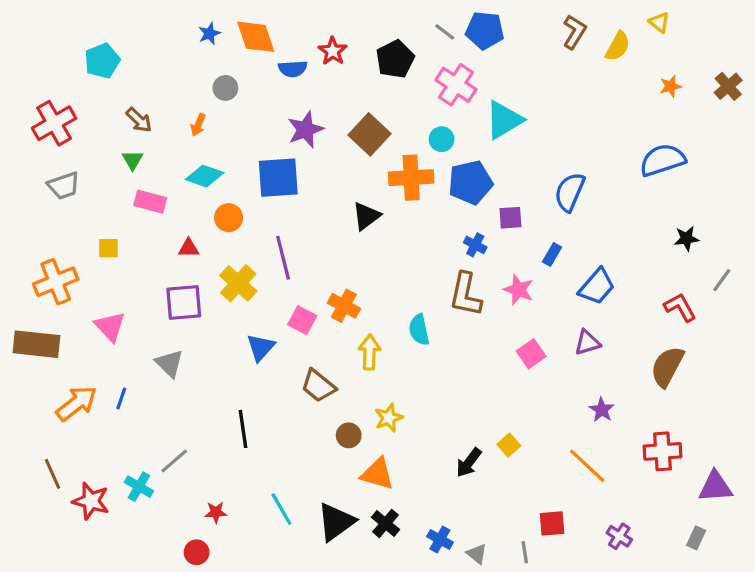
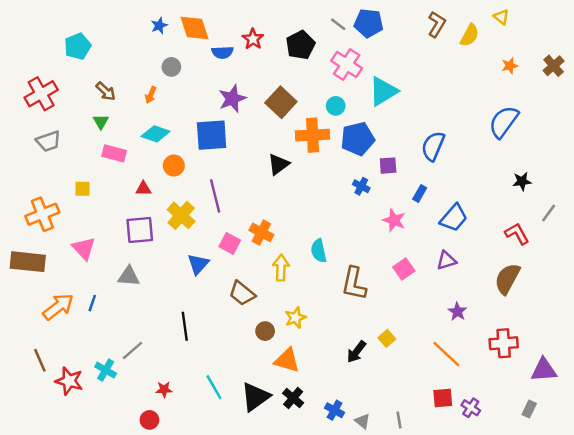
blue semicircle: (662, 160) -> (504, 122), turned -36
brown L-shape: (466, 295) -> (354, 284), moved
gray triangle: (169, 363) -> (129, 276), turned -40
red square: (552, 523) -> (443, 398), moved

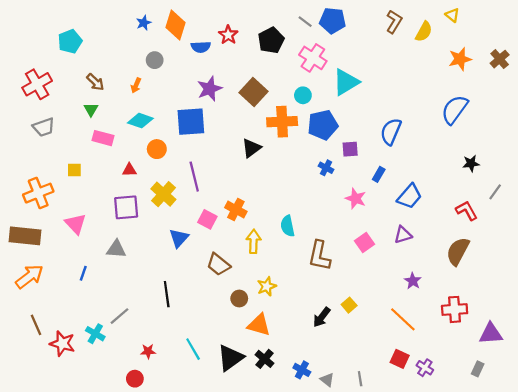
orange diamond: (194, 28) -> (176, 25), turned 36
orange star: (510, 66) -> (460, 59), size x1.5
orange arrow: (58, 307) -> (29, 277), moved
red square: (443, 398) -> (400, 359), turned 30

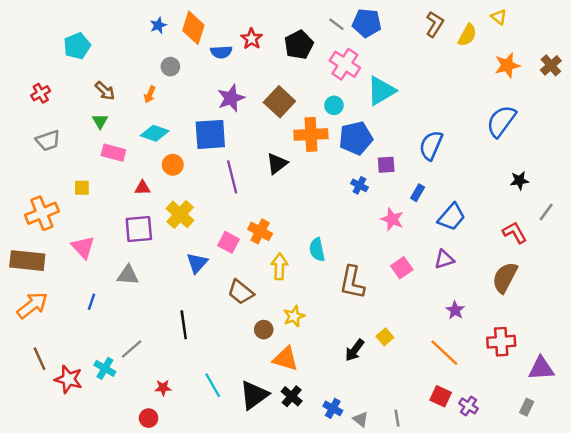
red cross: (37, 84) -> (41, 93), size x0.6
purple line: (194, 177) -> (232, 177), moved

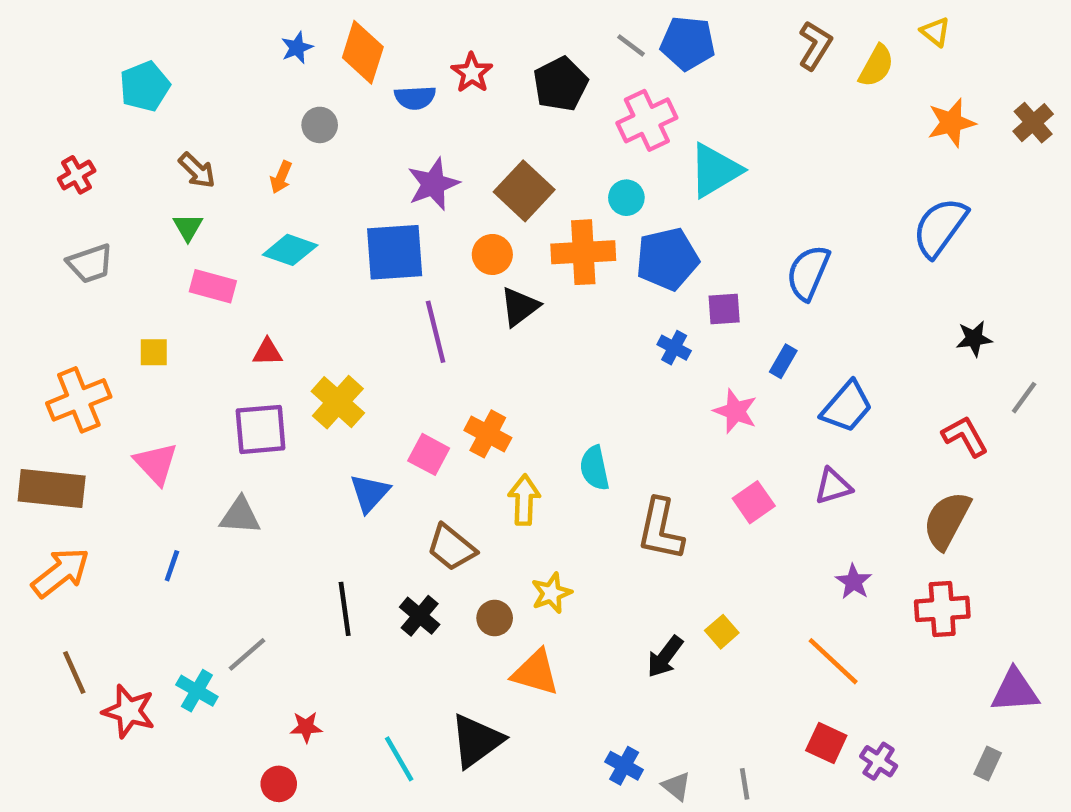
pink cross: (345, 64) -> (647, 120), turned 32
orange circle: (173, 165) -> (492, 254), moved
red cross: (501, 342) -> (942, 609), moved
cyan line: (213, 385) -> (399, 759), moved
black cross: (292, 396) -> (420, 616), moved

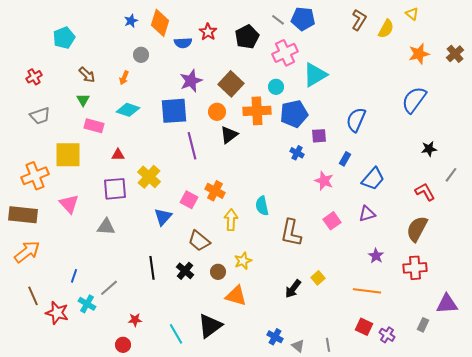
yellow square: (154, 352) -> (68, 155), size x2.0
blue line: (172, 566) -> (74, 276), moved
orange line: (833, 661) -> (367, 291), turned -36
gray rectangle: (988, 763) -> (423, 325), moved

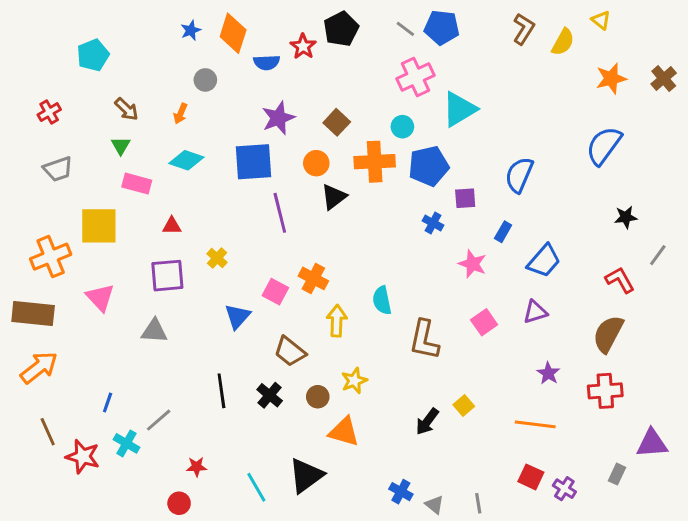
black pentagon: (247, 37) -> (341, 29), moved
brown square: (231, 84) -> (337, 122), size x0.7
yellow cross: (149, 177) -> (217, 258), size x0.6

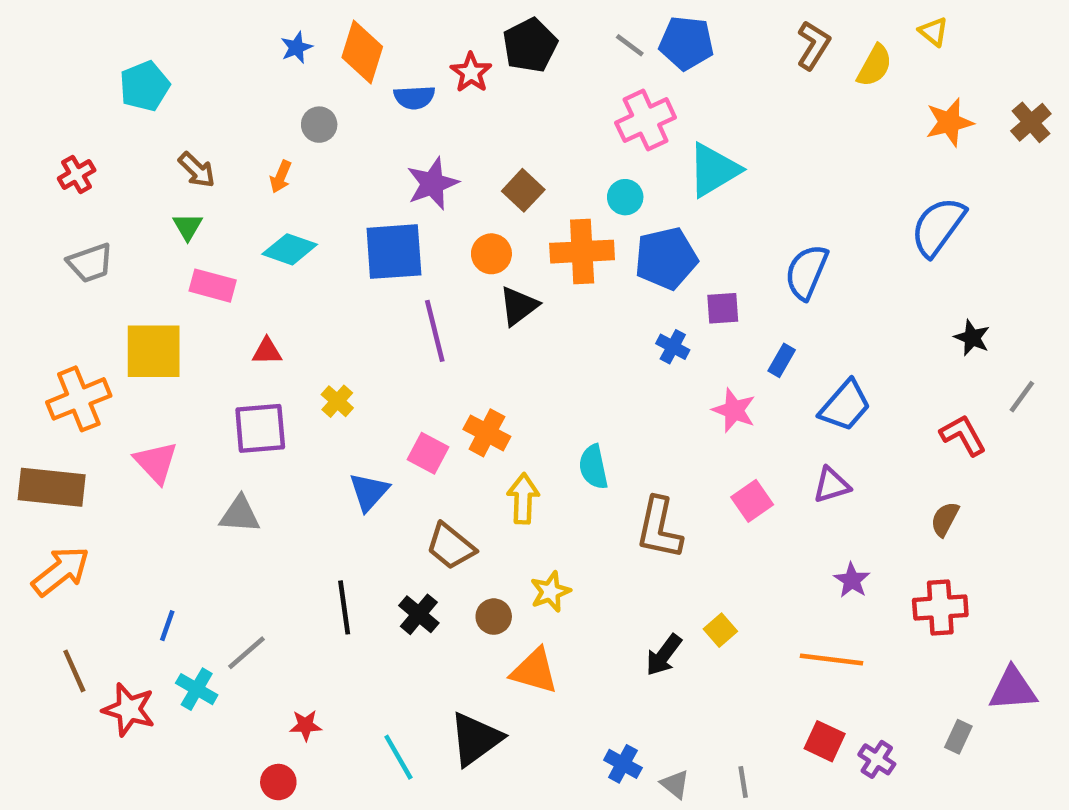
black star: (626, 217) -> (972, 338), turned 30
brown semicircle: (608, 334) -> (945, 519), size x0.6

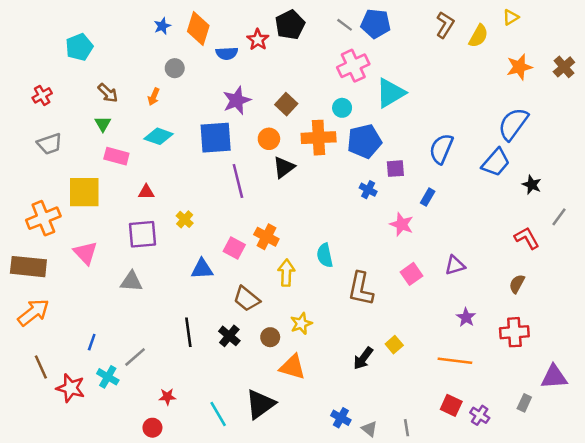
yellow triangle: (933, 32) -> (511, 17), turned 49
blue trapezoid: (845, 406) -> (496, 162), moved
blue triangle: (369, 492) -> (202, 269), turned 45

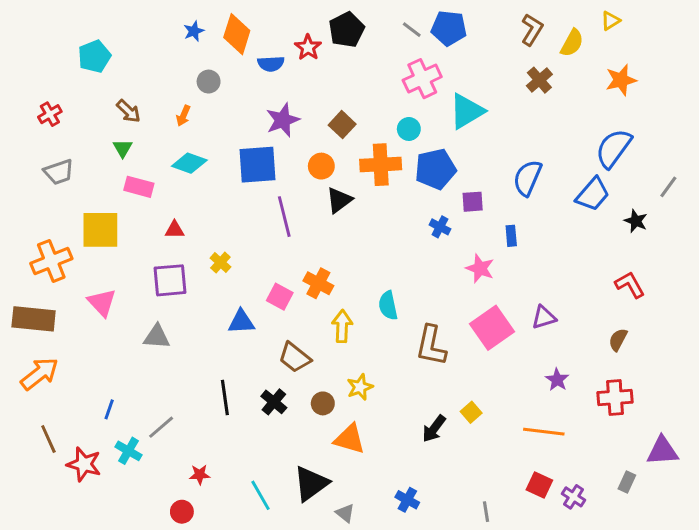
brown cross: (564, 67) -> (539, 80), moved
blue rectangle: (428, 197) -> (511, 236), turned -35
gray line: (559, 217) -> (668, 187), moved
pink square: (412, 274) -> (492, 328), size x1.6
gray triangle: (369, 429) -> (345, 513), moved

